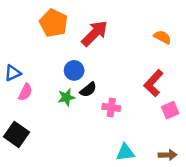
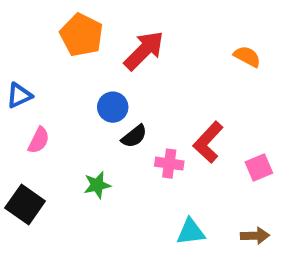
blue triangle: (13, 73) -> (19, 95), moved
red L-shape: (153, 83) -> (208, 142), moved
green star: (66, 97) -> (97, 185), moved

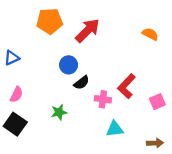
orange pentagon: (82, 35) -> (50, 21), turned -30
pink semicircle: (39, 140) -> (16, 95), moved
cyan triangle: (191, 232) -> (115, 129), moved

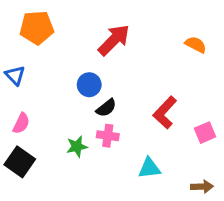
orange pentagon: (50, 21) -> (37, 28), moved
blue triangle: (12, 58) -> (15, 75), turned -49
pink cross: (103, 99) -> (108, 136), moved

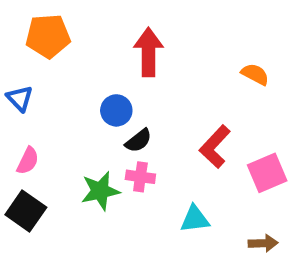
red arrow: (114, 40) -> (148, 52), turned -45
orange semicircle: (196, 45) -> (255, 74), moved
pink square: (205, 133) -> (267, 173), size x1.4
green star: (77, 146) -> (100, 191), size x1.4

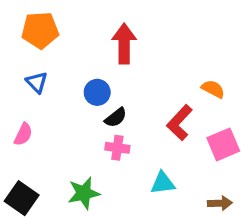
orange semicircle: (255, 74) -> (213, 89), moved
blue triangle: (20, 98) -> (37, 82), moved
green star: (100, 191) -> (84, 193), moved
black square: (26, 211) -> (22, 198), moved

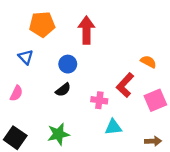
orange pentagon: (40, 30) -> (42, 24), moved
black semicircle: (116, 118) -> (63, 90), moved
pink cross: (117, 148) -> (99, 100), moved

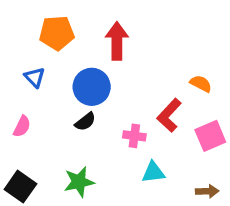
blue circle: (68, 64) -> (92, 87), size x1.5

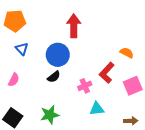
orange pentagon: (57, 33) -> (15, 21), moved
pink cross: (134, 136) -> (85, 86), turned -32

